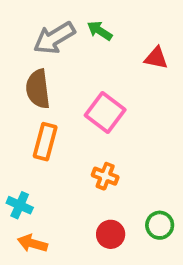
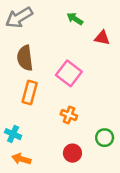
green arrow: (100, 31) -> (75, 19), moved
gray arrow: (54, 38) -> (19, 18), moved
green circle: (160, 225) -> (105, 138), moved

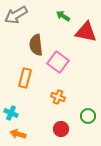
red triangle: (102, 38) -> (86, 32), size x1.6
brown semicircle: (25, 58) -> (36, 45), moved

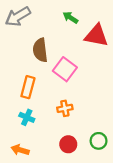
orange cross: (58, 97) -> (65, 108), turned -32
cyan cross: (11, 113) -> (27, 117), moved
green circle: (88, 116) -> (99, 141), moved

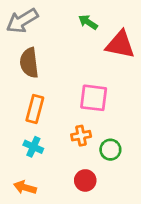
brown semicircle: (40, 50) -> (29, 63), moved
pink square: (65, 69) -> (94, 98), moved, turned -30
green circle: (99, 141) -> (110, 150), moved

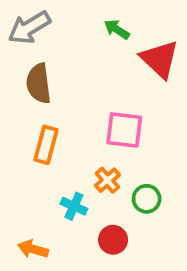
red triangle: (120, 45) -> (160, 59), turned 32
orange cross: (81, 136) -> (107, 180), turned -30
cyan cross: (33, 147) -> (74, 206), moved

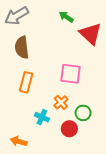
red circle: (113, 240) -> (69, 129), moved

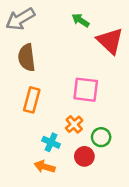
orange arrow: (19, 141) -> (45, 167), moved

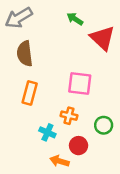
orange cross: (74, 124) -> (69, 116), turned -35
green circle: (101, 137) -> (104, 125), moved
orange arrow: (45, 167) -> (59, 161), moved

